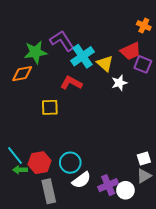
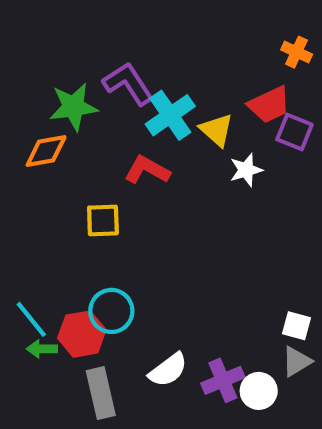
white square: (144, 159) -> (297, 326), turned 32
cyan circle: (70, 163) -> (111, 311), moved

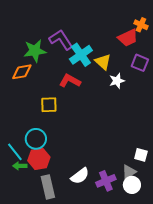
red trapezoid: (269, 105) -> (128, 38), moved
cyan circle: (111, 311) -> (36, 139), moved
gray triangle: (297, 361) -> (129, 172), moved
white circle: (259, 391) -> (132, 185), moved

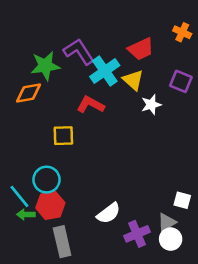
red trapezoid: (128, 38) -> (141, 49), moved
white semicircle: (80, 176) -> (109, 213), moved

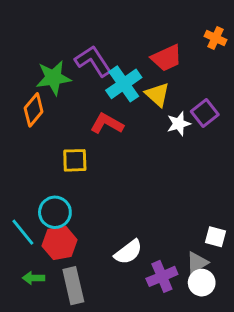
purple square: (181, 81) -> (205, 113), moved, turned 30
orange diamond: (28, 93) -> (34, 110), turned -40
green arrow: (26, 214) -> (34, 278), moved

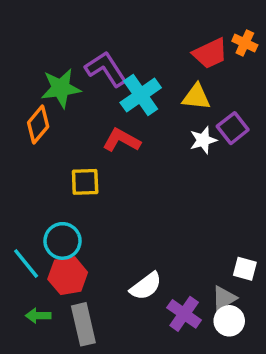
red trapezoid: (167, 58) -> (210, 53), moved
yellow triangle: (157, 95) -> (196, 97), moved, turned -36
purple cross: (162, 276) -> (184, 314), turned -32

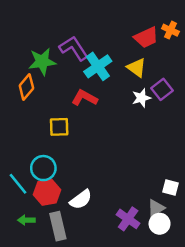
yellow triangle: (196, 97) -> (137, 68), turned 30
white semicircle: (146, 286) -> (81, 200), moved

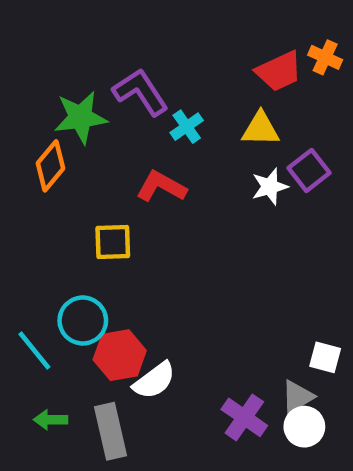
cyan cross: (98, 66) -> (187, 127), size x0.6
yellow triangle: (137, 68) -> (261, 129), turned -35
red hexagon: (47, 192) -> (120, 355), moved

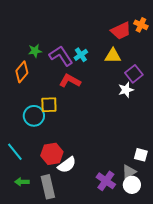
purple L-shape: (140, 92) -> (61, 56), moved
green star: (80, 117) -> (35, 51), size x0.6
white star: (270, 187) -> (126, 90), moved
cyan circle: (83, 320) -> (34, 116), moved

